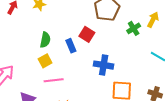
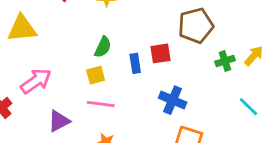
red square: (87, 34) -> (161, 53), turned 35

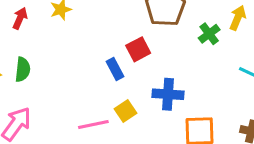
green semicircle: (103, 47) -> (23, 69), moved
yellow square: (96, 75) -> (125, 111), moved

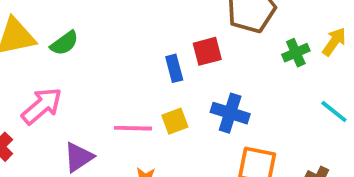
green semicircle: (23, 69) -> (64, 43), turned 35

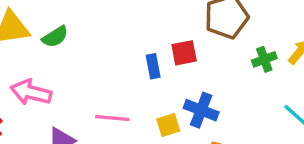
pink arrow: (42, 106) -> (31, 92), turned -129
yellow square: (175, 121) -> (168, 125), moved

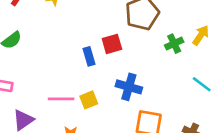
yellow square: (168, 125) -> (89, 100), moved

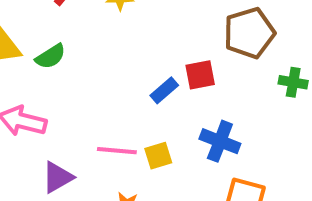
green cross: (174, 44) -> (293, 82), turned 30
blue rectangle: (89, 56) -> (164, 90), turned 60

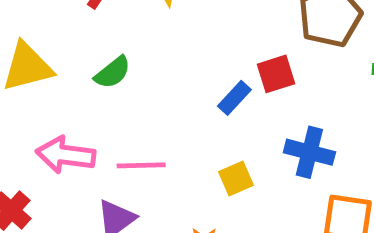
green semicircle: (50, 56) -> (113, 72), moved
pink line: (117, 151) -> (141, 165), moved

